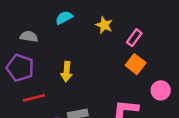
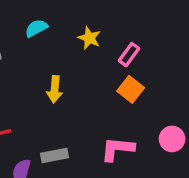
yellow arrow: (67, 72) -> (55, 89), moved
pink circle: (161, 90) -> (172, 139), moved

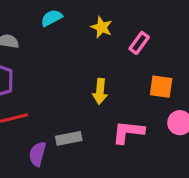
yellow arrow: (55, 89) -> (100, 91), moved
orange square: (131, 89) -> (161, 87), moved, turned -30

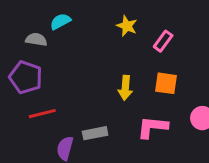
cyan semicircle: (52, 18) -> (60, 21), moved
orange square: (161, 87) -> (166, 83), moved

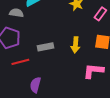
gray rectangle: (95, 133) -> (45, 47), moved

